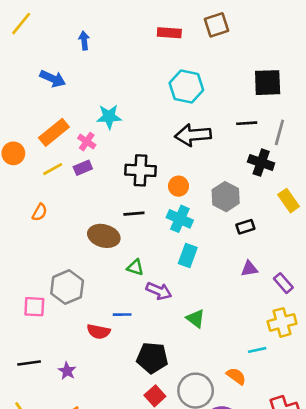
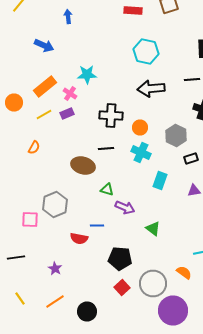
cyan rectangle: (188, 256) -> (160, 180), moved
black line: (29, 363) -> (16, 258), moved

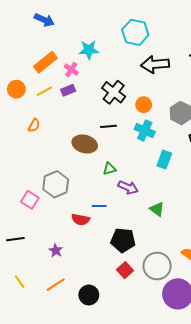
cyan hexagon: (146, 52) -> (135, 32), moved
orange circle: (14, 102) -> (16, 89), moved
black cross: (111, 116) -> (114, 92), turned 35
green triangle: (107, 190) -> (109, 169), turned -32
pink square: (30, 220) -> (30, 200), turned 30

